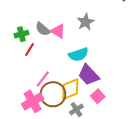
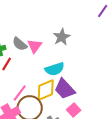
pink triangle: (58, 31) -> (35, 46), turned 35
yellow diamond: (70, 89) -> (46, 90), moved

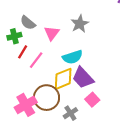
gray semicircle: (20, 44) -> (28, 23), moved
pink line: (20, 93) -> (36, 60), moved

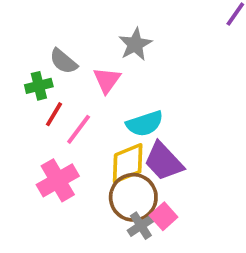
gray star: (80, 24) -> (135, 44), moved
brown circle: (47, 98) -> (133, 197), moved
pink square: (92, 100) -> (164, 216), moved
pink cross: (26, 105) -> (58, 180), moved

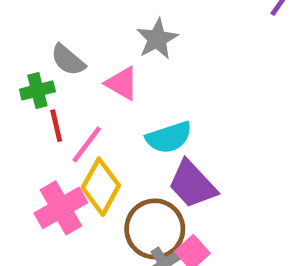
pink triangle: (107, 80) -> (122, 83), turned -36
red line: (54, 114) -> (56, 126), turned -44
yellow diamond: (128, 163) -> (101, 187), moved, turned -39

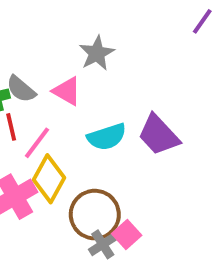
gray semicircle: (68, 60) -> (21, 89), moved
purple trapezoid: (192, 184) -> (159, 135), moved

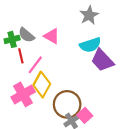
gray star: (97, 53) -> (89, 15), moved
cyan semicircle: (107, 137) -> (90, 45), moved

